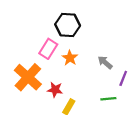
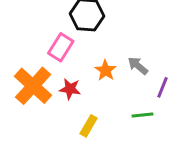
orange star: (70, 58) -> (105, 70), moved
red star: (55, 90) -> (70, 89), moved

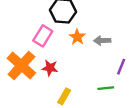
gray arrow: (138, 66) -> (102, 41), moved, turned -42
orange star: (105, 70) -> (77, 37), moved

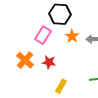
orange cross: (21, 66) -> (25, 60), size x0.7

